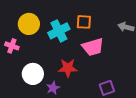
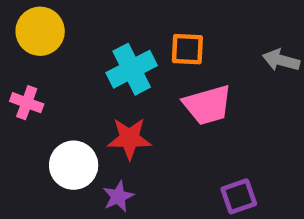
yellow circle: (29, 24) -> (40, 31), moved
red star: (68, 68) -> (129, 138), moved

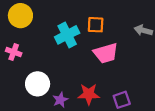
red star: (129, 138) -> (89, 94), moved

